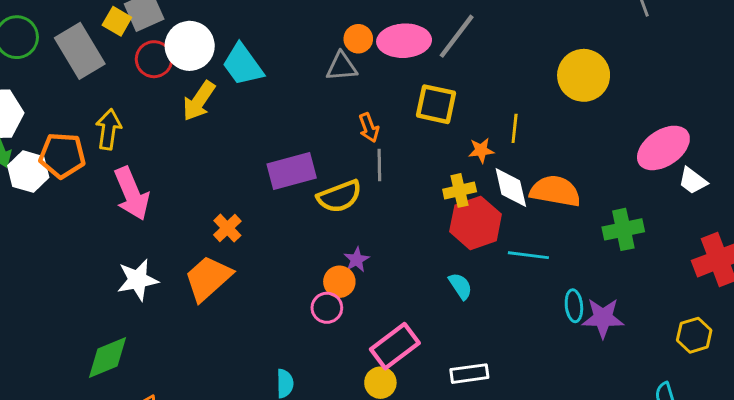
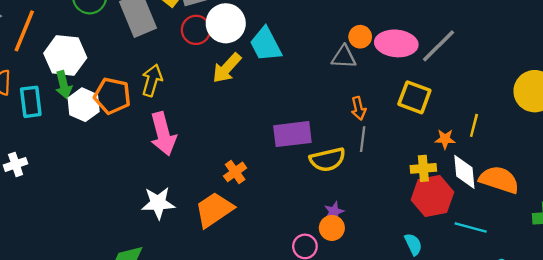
orange circle: (339, 282) -> (332, 228), moved

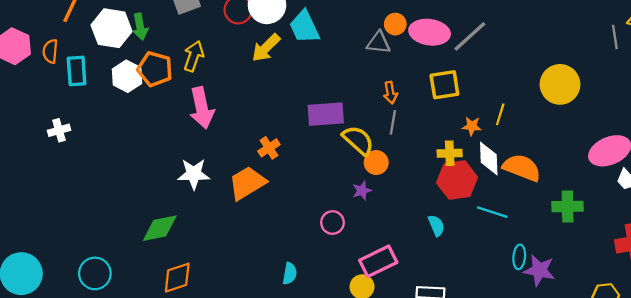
green arrow: (64, 85) -> (140, 27), moved
yellow square: (414, 97) -> (444, 85), turned -32
yellow semicircle: (327, 160) -> (358, 140), turned -128
orange circle: (332, 228) -> (376, 163), moved

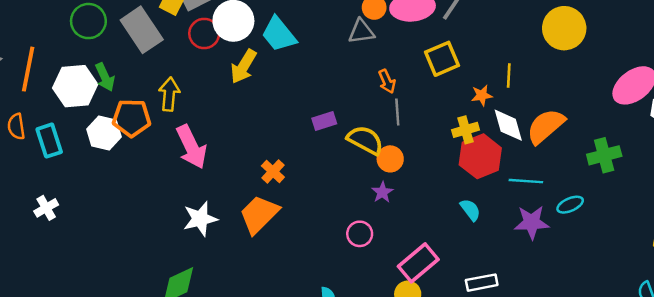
purple rectangle: (326, 114) -> (324, 121), size x0.6
orange semicircle: (522, 168) -> (546, 126), turned -48
cyan ellipse: (519, 257) -> (570, 205), moved, turned 75
purple star: (539, 270) -> (532, 222), moved

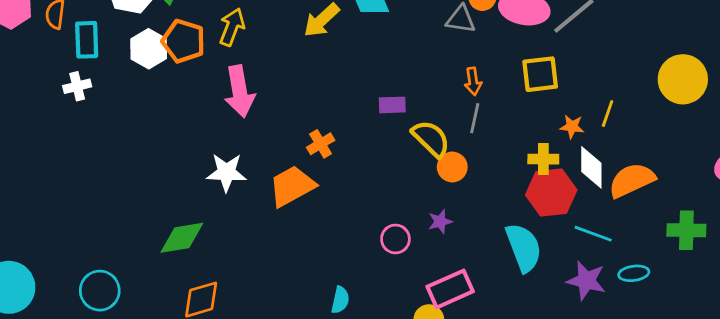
purple star: (382, 192) -> (440, 222), moved
white cross: (46, 208) -> (77, 86), moved
cyan semicircle: (470, 210) -> (524, 248), size x1.8

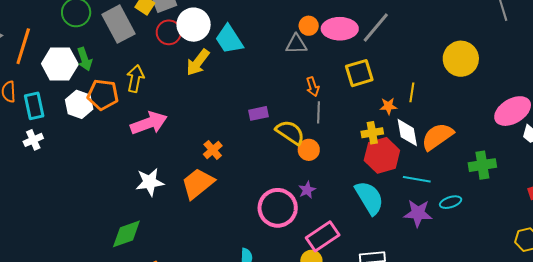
pink arrow: (240, 91) -> (149, 123), turned -90
pink circle: (395, 239) -> (278, 208), size x1.8

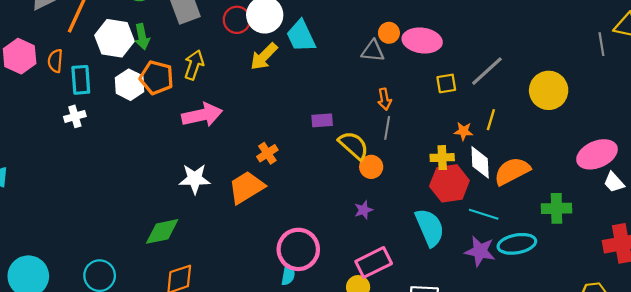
gray line: (376, 28) -> (487, 71), moved
yellow square: (359, 73) -> (446, 83), moved, size x0.7
cyan ellipse: (451, 202) -> (517, 244), size x1.6
pink circle: (278, 208) -> (298, 249), moved

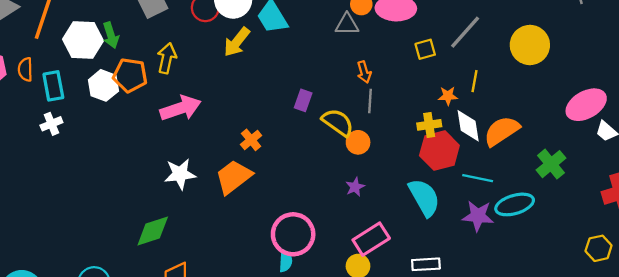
purple rectangle: (322, 120) -> (303, 100), turned -60
green cross: (557, 208) -> (551, 164), turned -32

